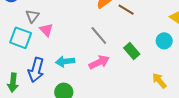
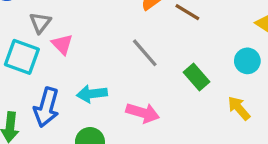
pink arrow: (99, 62) -> (143, 113), moved, turned 42
yellow arrow: (159, 81) -> (239, 108), moved

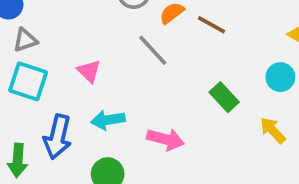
gray triangle: (40, 23) -> (25, 40), moved, turned 35
pink triangle: (62, 44) -> (89, 71), moved
gray line: (145, 53) -> (153, 50), moved

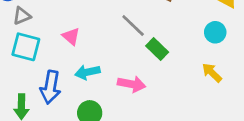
gray line: (153, 50) -> (133, 25), moved
green rectangle: (224, 97) -> (157, 49), moved

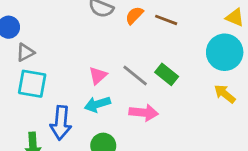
gray line: (133, 25) -> (135, 76), moved
cyan circle: (215, 32) -> (225, 52), size x1.6
pink triangle: (71, 36) -> (98, 76), moved, turned 42

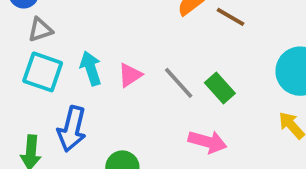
cyan arrow: (97, 104) -> (91, 68), moved, turned 80
pink arrow: (144, 113) -> (208, 142), moved

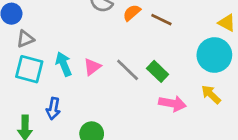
blue arrow: (72, 129) -> (53, 109), size x0.7
pink arrow: (208, 142) -> (172, 103), moved

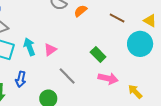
brown line: (161, 20) -> (117, 18), moved
gray line: (128, 70) -> (67, 76), moved
yellow arrow: (211, 94) -> (135, 92), moved

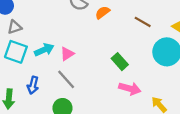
cyan arrow: (29, 47) -> (44, 50), turned 84
gray line: (67, 76) -> (66, 79), moved

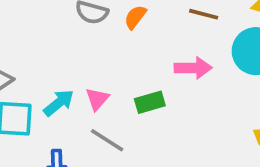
green rectangle: (120, 62) -> (150, 102), moved, turned -49
pink arrow: (130, 89) -> (193, 68), moved

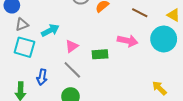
cyan arrow: (59, 103) -> (50, 30), moved

